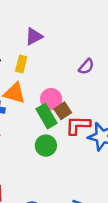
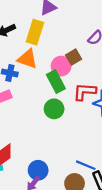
yellow rectangle: (21, 64) -> (35, 32), size x1.5
brown square: (63, 111) -> (74, 57), moved

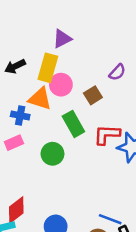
pink circle: (61, 66) -> (61, 85), moved
green circle: (54, 109) -> (52, 154), moved

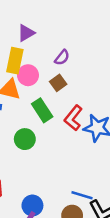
purple semicircle: (117, 72) -> (62, 58), moved
red L-shape: (107, 135) -> (73, 118), turned -50

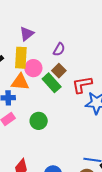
green rectangle: (42, 110) -> (52, 83), moved
red L-shape: (73, 118) -> (82, 85), moved, turned 50

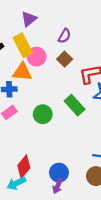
yellow rectangle: (21, 58) -> (23, 45), turned -30
green rectangle: (52, 83) -> (75, 105), moved

